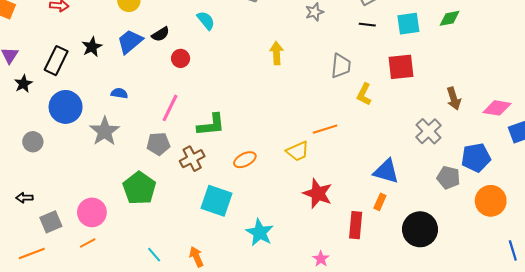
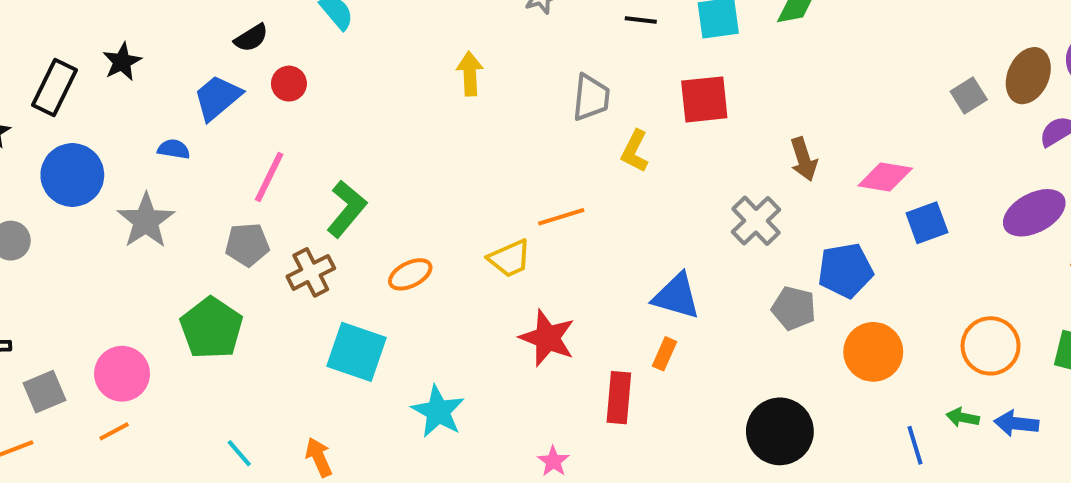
blue trapezoid: (130, 42) -> (217, 97), moved
green L-shape: (211, 125) -> (347, 209), turned -44
black circle: (420, 229) -> (780, 431), moved

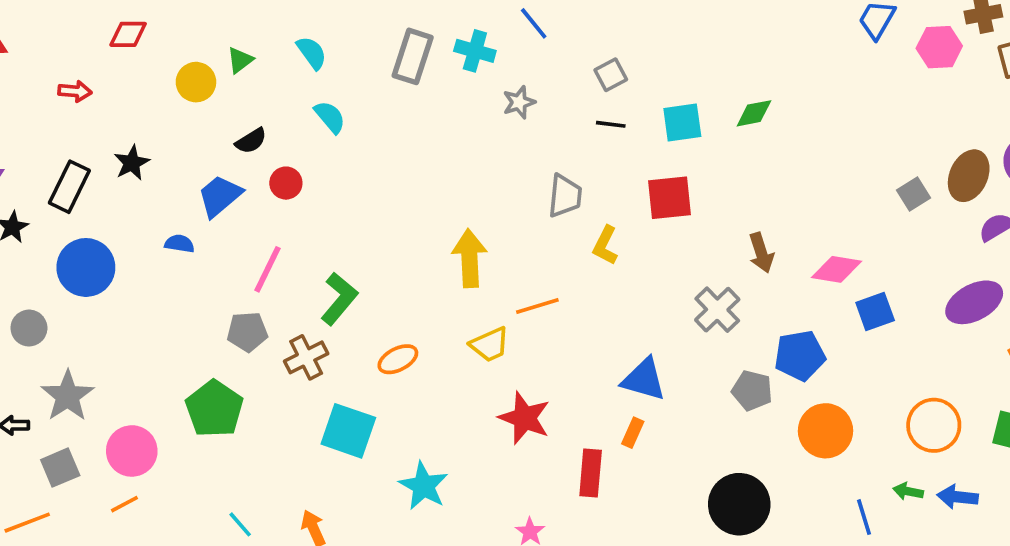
yellow arrow: (470, 74) -> (469, 258), moved, size x1.4
gray star: (146, 221) -> (68, 396), moved

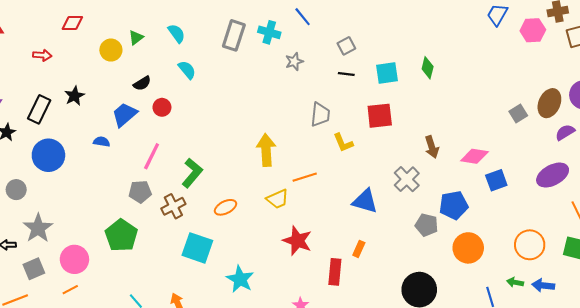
green diamond: (754, 113) -> (428, 68), turned -65
yellow L-shape: (605, 245) -> (343, 143), turned -50
blue triangle: (644, 379) -> (365, 201), moved

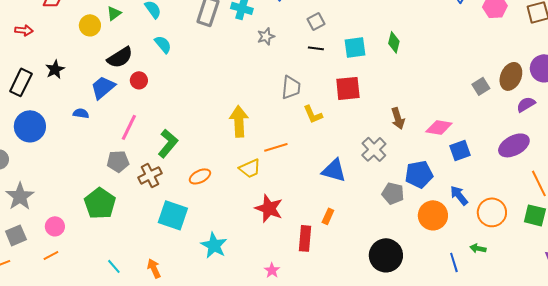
black semicircle: (142, 83) -> (120, 57), size x1.5
pink circle: (74, 259) -> (55, 226), size x0.7
blue arrow: (543, 285) -> (459, 195), moved, turned 45

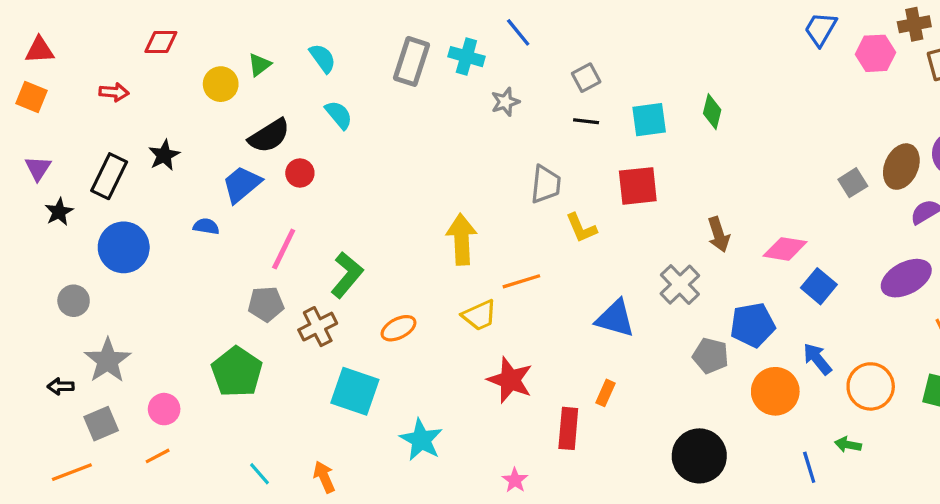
blue square: (460, 150) -> (819, 286), turned -30

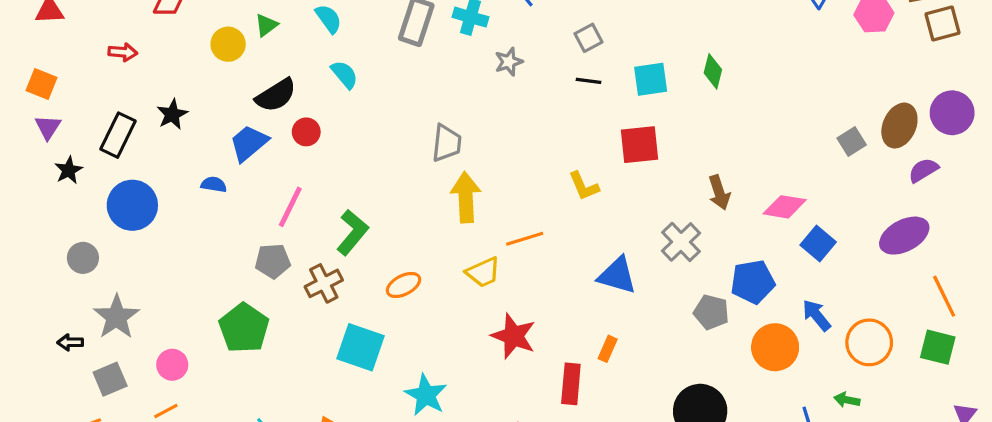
orange square: (32, 97) -> (41, 84), moved
gray trapezoid: (546, 184) -> (447, 143), moved

